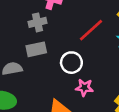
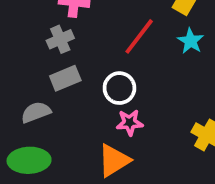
pink star: (84, 88) -> (130, 123), moved

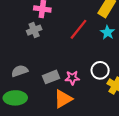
gray rectangle: (65, 78) -> (51, 77), moved
white circle: (119, 88) -> (100, 70), moved

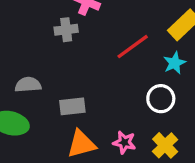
white circle: (100, 70) -> (161, 99), moved
pink star: (72, 78) -> (124, 142), moved

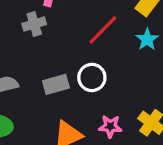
white circle: (161, 99) -> (92, 77), moved
gray rectangle: (72, 106) -> (56, 84), moved

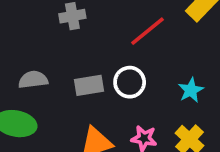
cyan star: (147, 39) -> (191, 90), moved

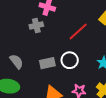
gray semicircle: (33, 80) -> (16, 62), turned 63

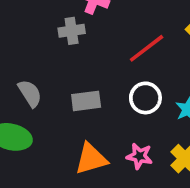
white circle: (70, 60) -> (145, 98), moved

